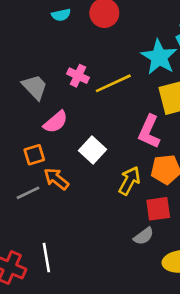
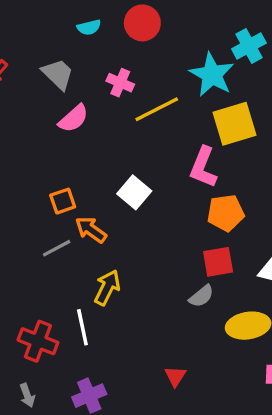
pink cross: (78, 76) -> (120, 83), moved
gray trapezoid: (35, 87) -> (58, 74), moved
pink semicircle: (56, 122) -> (74, 118), moved
yellow arrow: (129, 181) -> (107, 288), moved

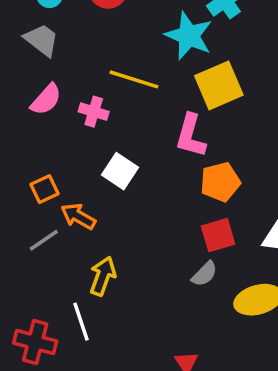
gray trapezoid: (58, 74) -> (42, 40), moved
pink cross: (120, 83) -> (94, 112), moved
yellow line: (157, 109) -> (134, 79), turned 51

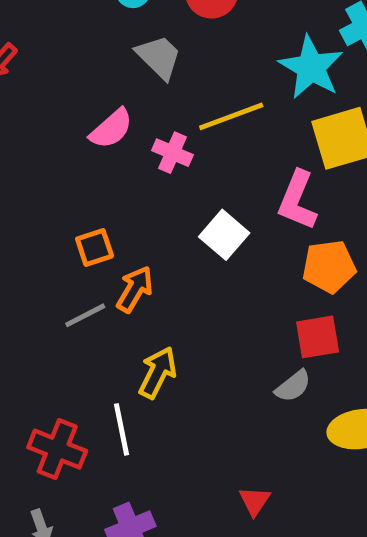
gray trapezoid: (42, 40) -> (159, 57), moved
yellow line: (134, 79) -> (231, 116), turned -45
white square: (120, 171) -> (224, 235), moved
orange arrow: (78, 216) -> (135, 289), turned 84

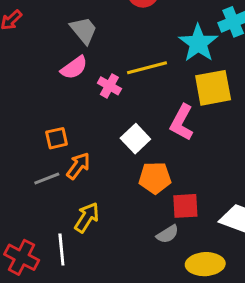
gray trapezoid: (159, 57) -> (84, 30), moved
orange pentagon: (329, 267) -> (155, 178), moved

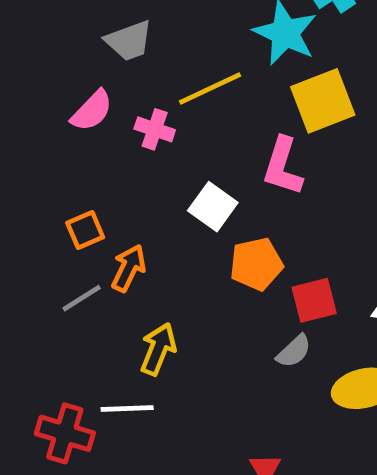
gray trapezoid: (84, 30) -> (129, 41), moved, turned 120
white line: (61, 249) -> (127, 409), turned -76

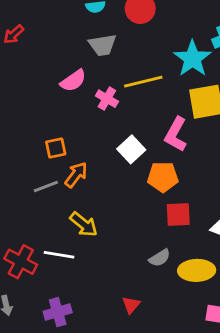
orange pentagon: (256, 264) -> (163, 177), moved
yellow arrow: (158, 349) -> (84, 224), turned 96
gray semicircle: (294, 351) -> (160, 258), moved

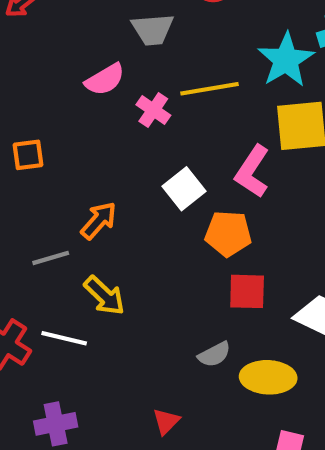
orange square: (56, 148) -> (28, 155), moved
gray line: (46, 187) -> (51, 258), moved

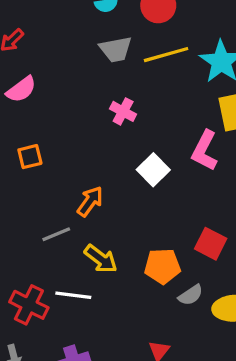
pink semicircle: (105, 79) -> (21, 89), moved
yellow line: (210, 89) -> (166, 55), moved
orange pentagon: (228, 234) -> (162, 266), moved
red square: (247, 291) -> (211, 244), turned 32

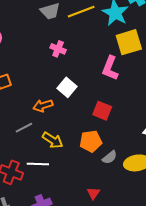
white square: (153, 170) -> (67, 87), moved
orange arrow: (90, 201) -> (43, 106), turned -138
red square: (211, 244) -> (102, 111), moved

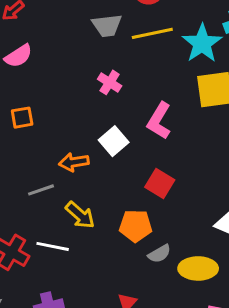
pink L-shape: (110, 68) -> (159, 121), moved

